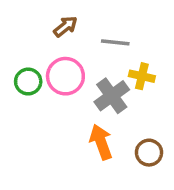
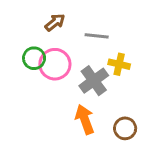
green circle: (28, 82) -> (34, 58), moved

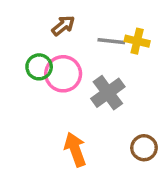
yellow cross: (119, 64) -> (137, 41), moved
orange arrow: (85, 119) -> (75, 149), moved

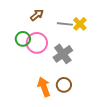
yellow cross: (137, 41) -> (80, 24), turned 32
brown circle: (144, 148) -> (64, 85), moved

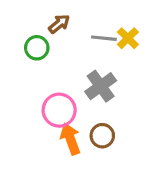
green circle: (23, 39) -> (37, 48), moved
pink circle: (37, 43) -> (59, 110), moved

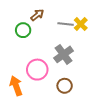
orange arrow: (70, 139) -> (16, 86), moved

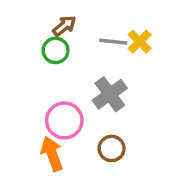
green circle: (23, 30) -> (56, 50), moved
orange arrow: (16, 86) -> (52, 154), moved

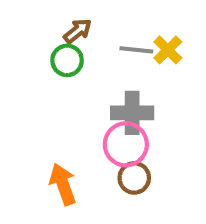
gray cross: (110, 94) -> (132, 113), turned 36
pink circle: (64, 120) -> (126, 144), moved

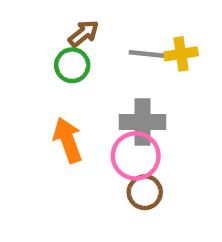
yellow cross: (168, 50) -> (181, 54), turned 36
orange arrow: (63, 184) -> (68, 140), moved

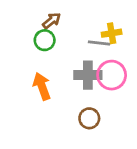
gray line: (147, 54) -> (99, 43), moved
pink circle: (136, 156) -> (112, 75), moved

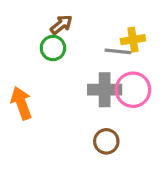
orange arrow: (42, 86) -> (21, 103), moved

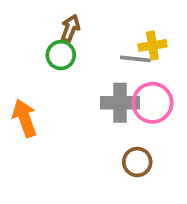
brown arrow: (61, 25) -> (70, 28), turned -30
brown circle: (106, 141) -> (137, 162), moved

